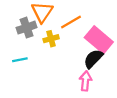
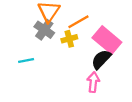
gray cross: (27, 28) -> (44, 30), moved, turned -36
yellow cross: (51, 39) -> (69, 39), moved

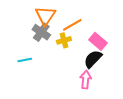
pink rectangle: (107, 40) -> (98, 41), size x0.7

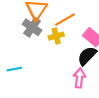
cyan line: (25, 60) -> (14, 69), moved

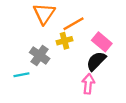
gray cross: (32, 27) -> (40, 55), moved

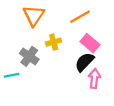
orange line: (74, 24) -> (80, 17), moved
pink arrow: (88, 84) -> (94, 79), moved

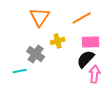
pink rectangle: (90, 43) -> (91, 42), turned -42

